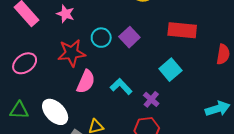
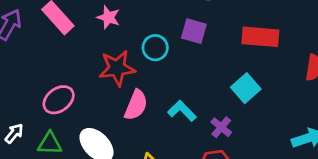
purple square: (129, 37) -> (194, 31), moved, turned -30
pink ellipse: (25, 63) -> (59, 100), moved

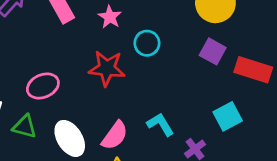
purple square: (194, 31) -> (213, 51), moved
cyan circle: (155, 48) -> (147, 43), moved
pink semicircle: (136, 105) -> (115, 135), moved

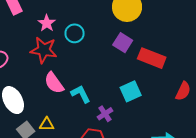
pink star: (110, 17) -> (47, 23), moved
pink semicircle: (115, 135) -> (54, 83), moved, turned 105

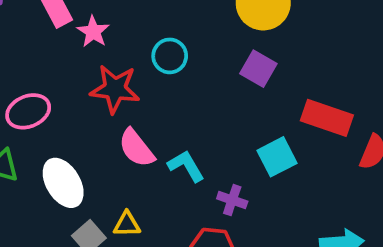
pink star: (47, 23) -> (93, 32), moved
red rectangle: (152, 58) -> (327, 118), moved
purple cross: (105, 114) -> (232, 200), turned -35

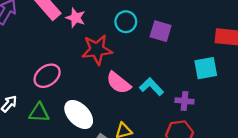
purple square: (258, 69) -> (161, 31), moved
cyan square: (277, 157) -> (206, 68), turned 30

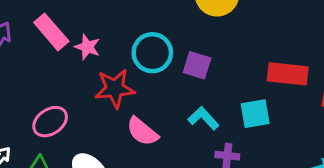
cyan circle: (126, 22) -> (152, 53), size x1.4
cyan L-shape: (151, 87) -> (203, 118), moved

